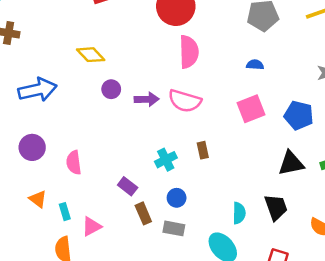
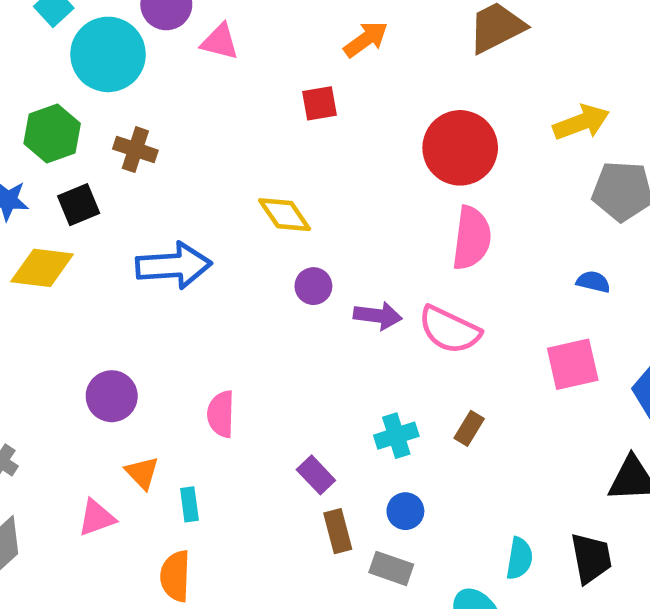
purple circle: (32, 147) -> (112, 396), moved
brown rectangle: (203, 150) -> (469, 428), turned 35
pink triangle: (92, 227) -> (97, 518), moved

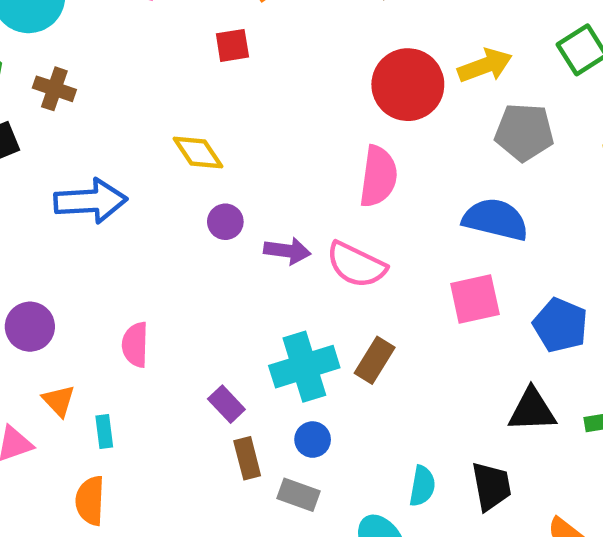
red circle: (460, 148) -> (408, 85), moved
blue semicircle: (593, 282) -> (495, 219), size x2.0
brown rectangle: (469, 428) -> (375, 360), size x1.4
cyan cross: (396, 436) -> (304, 367), size x1.6

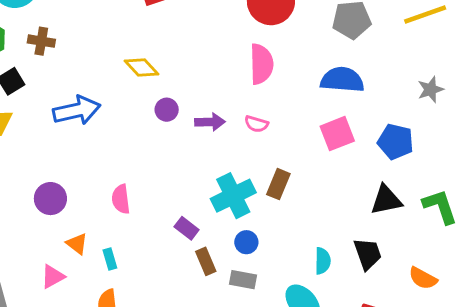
pink semicircle: (356, 265) -> (256, 124), size x0.6

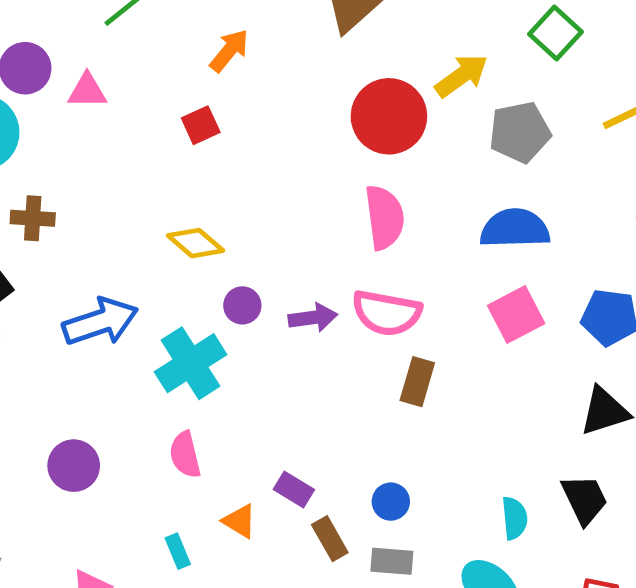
pink semicircle: (256, 124) -> (387, 313), size x1.8
brown rectangle: (278, 184) -> (417, 382), moved
cyan cross: (233, 196) -> (191, 363), moved
orange triangle: (77, 244) -> (240, 521), moved

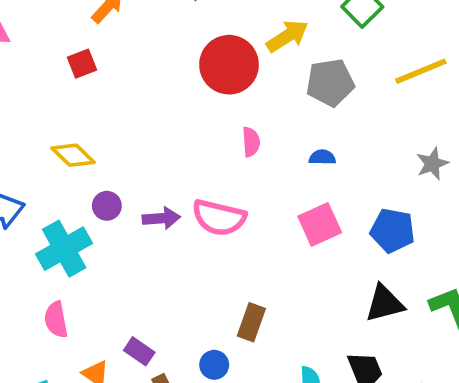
pink semicircle: (384, 217) -> (251, 142), moved, size x0.6
blue semicircle: (515, 228) -> (322, 157), size x0.5
brown rectangle: (417, 382) -> (251, 322), moved

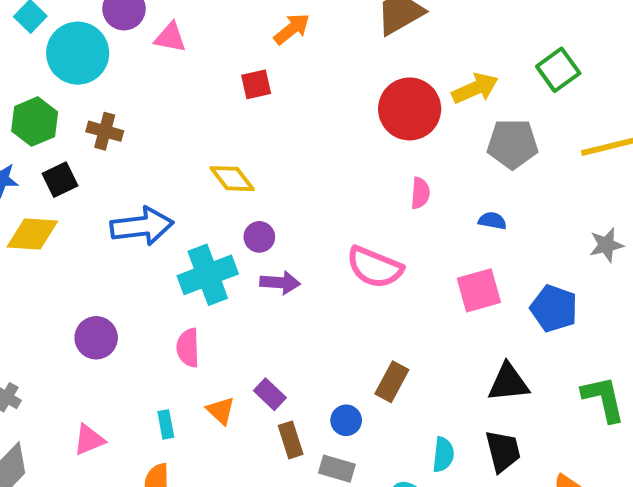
purple arrow: (161, 218) -> (280, 283), moved
black triangle: (385, 303) -> (508, 383), moved

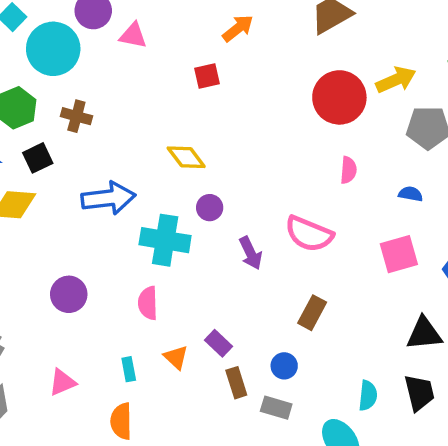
cyan cross: (208, 275) -> (165, 240), turned 30
purple arrow: (280, 283) -> (251, 253), moved, turned 60
brown rectangle: (392, 382) -> (312, 313), moved

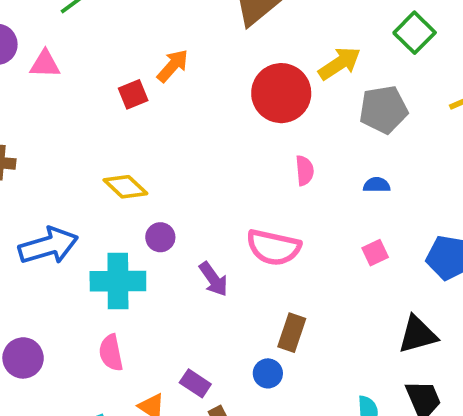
orange arrow: (238, 28) -> (173, 66), moved
pink square: (399, 254) -> (375, 253), size x0.6
blue circle: (284, 366) -> (268, 373), moved

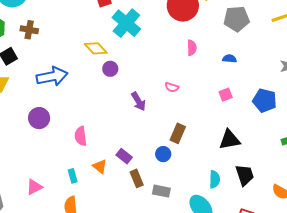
purple circle: (160, 237) -> (110, 69), moved
pink semicircle: (274, 247) -> (172, 87), size x0.5
cyan cross: (118, 281) -> (126, 23), moved, turned 36
black triangle: (418, 335) -> (230, 140), moved
purple circle: (23, 358) -> (39, 118), moved

